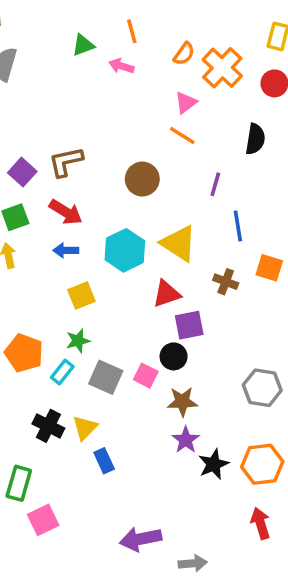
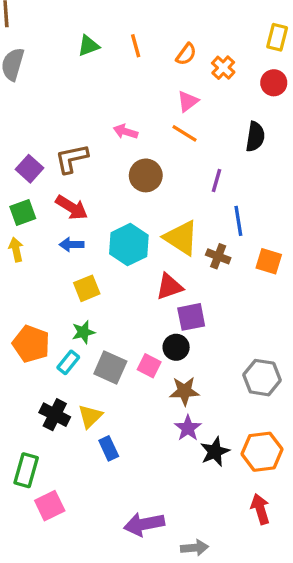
orange line: (132, 31) -> (136, 46), moved
pink arrow: (121, 66) -> (126, 132), moved
orange cross: (222, 68) -> (223, 68), size x0.6
brown cross: (226, 282) -> (218, 256), moved

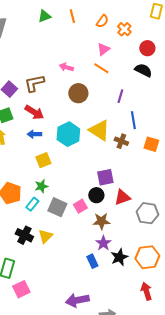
red circle: (274, 83) -> (147, 48), moved
black semicircle: (255, 137) -> (143, 70), turned -72
red triangle: (169, 287) -> (122, 197), moved
pink square: (149, 366) -> (80, 206), turned 32
blue rectangle: (109, 448) -> (92, 261), moved

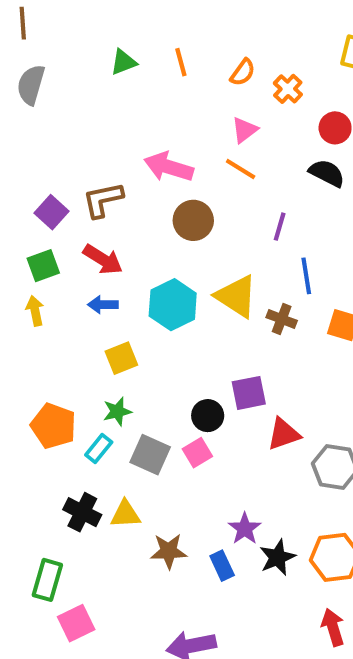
pink arrow: (66, 67) -> (169, 167), size x1.6
black circle: (96, 195) -> (208, 416), moved
brown star: (101, 221) -> (169, 551), moved
yellow triangle: (45, 236) -> (125, 514), turned 42

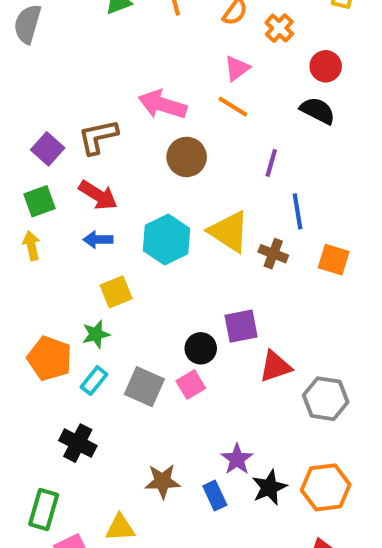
green star: (117, 411) -> (96, 334), moved
yellow triangle: (125, 514) -> (120, 528), moved

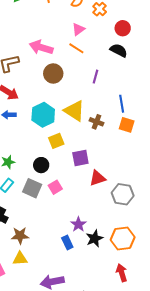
blue line: (297, 211) -> (122, 104), moved
yellow square: (116, 292) -> (56, 141), moved
black circle: (201, 348) -> (41, 165), moved
brown star: (162, 481) -> (20, 235), moved

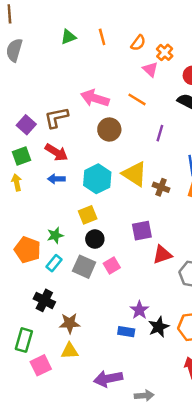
pink triangle: (78, 29) -> (150, 69), moved, turned -40
yellow square: (56, 141) -> (88, 215), moved
blue rectangle: (67, 243) -> (126, 332), turned -56

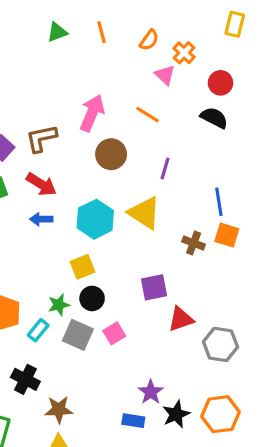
pink arrow: (95, 98) -> (92, 113), turned 96
purple line: (160, 133) -> (165, 168), moved
brown cross: (161, 187) -> (194, 243), moved
green star: (55, 235) -> (59, 305), moved

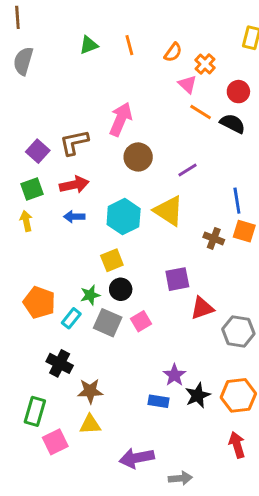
orange line: (148, 115) -> (201, 112), moved
purple line: (165, 168) -> (188, 170), turned 42
red arrow: (41, 184) -> (74, 185), turned -44

